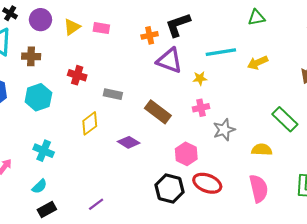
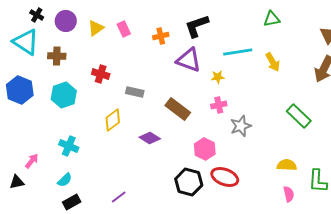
pink rectangle: (101, 28) -> (124, 29), turned 56
orange cross: (150, 35) -> (161, 36), moved
yellow arrow: (258, 63) -> (273, 62), turned -96
yellow semicircle: (262, 150) -> (287, 165), moved
pink semicircle: (259, 188) -> (289, 194), moved, size x0.6

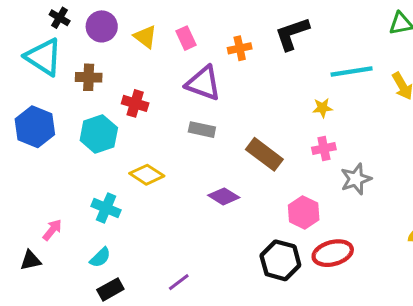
yellow triangle: (96, 28) -> (145, 37), turned -48
purple triangle: (189, 60) -> (203, 83), moved
red cross: (101, 74) -> (135, 103), moved
yellow diamond: (113, 120) -> (147, 175), moved, turned 70
red ellipse: (225, 177) -> (333, 253), turned -36

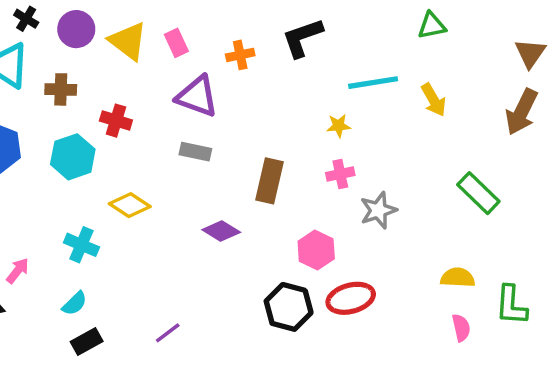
yellow triangle: (145, 37) -> (128, 41), size x1.4
brown rectangle: (264, 154) -> (270, 181), turned 66

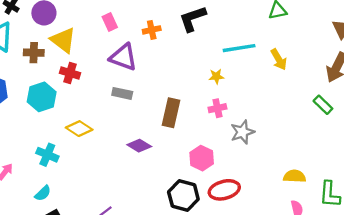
yellow triangle: (128, 41) -> (63, 40), moved
green rectangle: (478, 193) -> (323, 105), moved, size x0.7

